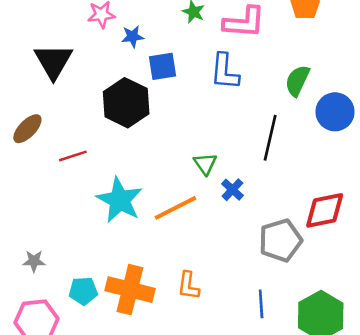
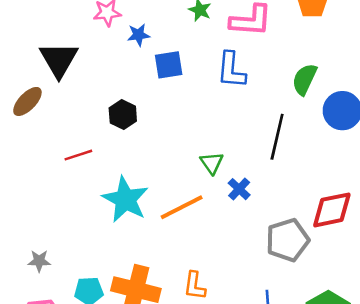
black hexagon: (126, 103) -> (123, 115), moved, size x0.6
brown ellipse: (27, 129) -> (27, 101), moved

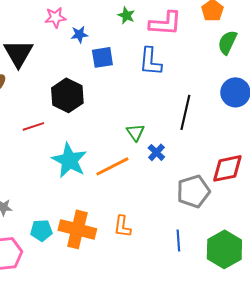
green semicircle: (304, 79) -> (227, 42), moved
black hexagon: (123, 115) -> (67, 95), size x1.5

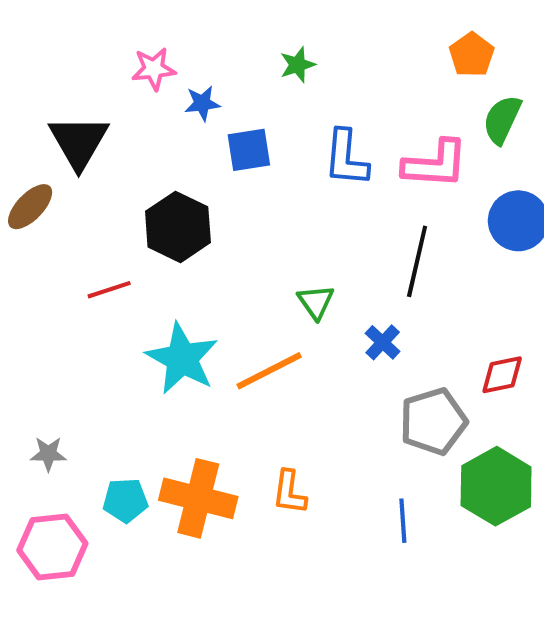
green star: (126, 15) -> (298, 65), turned 30
pink L-shape: (165, 23) -> (435, 164), moved
blue cross: (156, 152) -> (383, 342), moved
red diamond: (227, 168) -> (502, 375), size x0.7
green hexagon: (224, 249) -> (496, 486), moved

